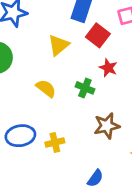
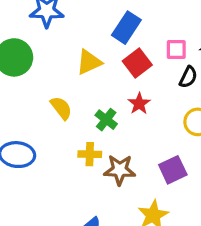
yellow cross: (55, 142) -> (90, 154), moved

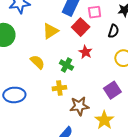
pink square: (176, 49) -> (95, 12), moved
brown star: (120, 170) -> (79, 106), moved

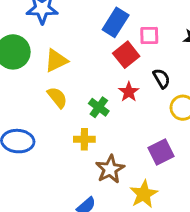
yellow triangle: (50, 31) -> (56, 60), moved
black semicircle: (113, 31) -> (162, 78), moved, turned -56
brown star: (79, 106) -> (110, 169), turned -30

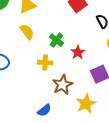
red star: (129, 92) -> (78, 52), moved

